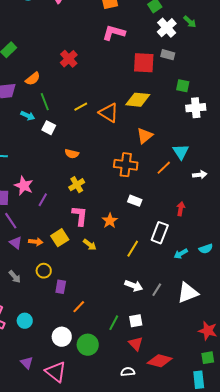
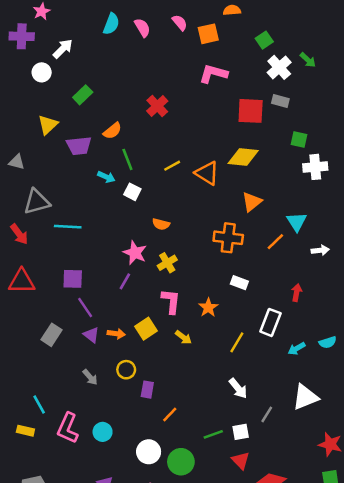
pink star: (24, 186) -> (135, 253), moved
white arrow: (134, 286) -> (238, 388), turned 30
gray line: (157, 290) -> (267, 414), moved
green line: (114, 323) -> (213, 434), turned 42

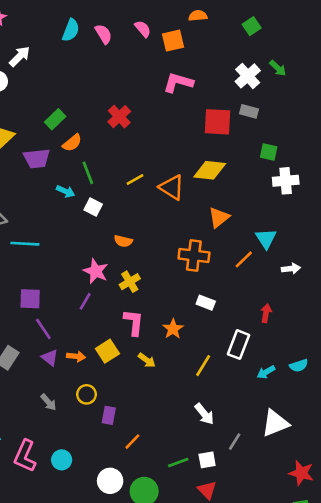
green square: (264, 40) -> (252, 26), moved
green rectangle: (83, 95) -> (55, 119), moved

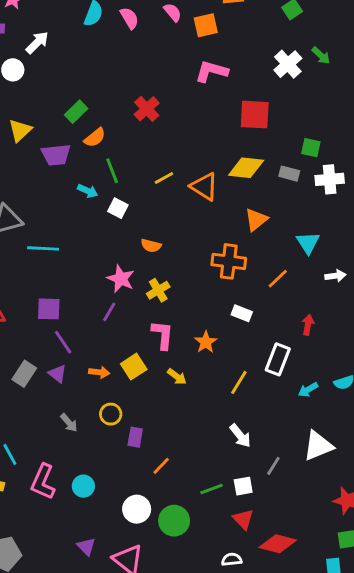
gray rectangle: (249, 111) -> (289, 174), moved
orange line: (244, 259) -> (278, 279), moved
purple triangle: (50, 358) -> (57, 374), moved

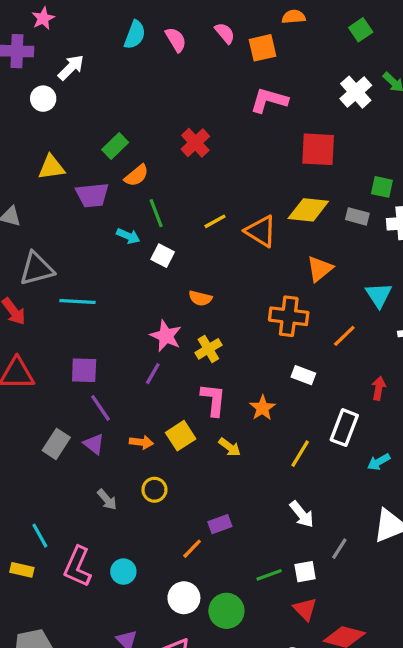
yellow triangle: (20, 130) -> (51, 167), turned 35
purple rectangle: (135, 437) -> (220, 524), moved, turned 60
orange line: (161, 466) -> (192, 549), moved

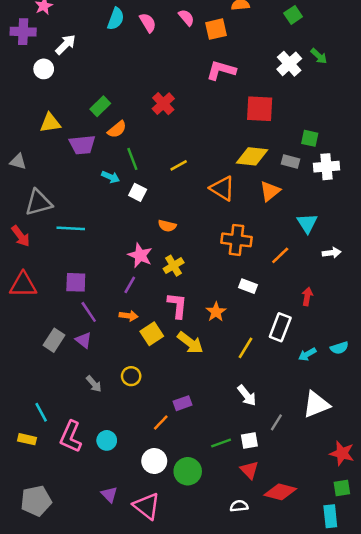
orange triangle: (261, 231) -> (222, 188), moved
orange triangle: (320, 269) -> (270, 191), moved
orange arrow: (141, 442) -> (129, 316), moved
yellow arrow: (230, 447) -> (190, 343), size x1.5

